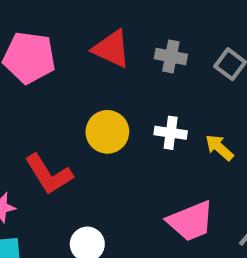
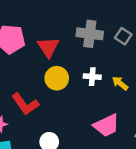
red triangle: (112, 49) -> (48, 47), moved, turned 35
gray cross: (171, 56) -> (90, 34), size x1.5

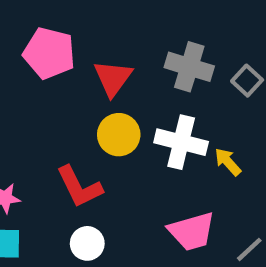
white cross: (92, 77) -> (181, 142), size x1.6
red L-shape: (25, 104) -> (79, 187), moved

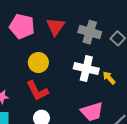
red triangle: (113, 78) -> (55, 27), moved
yellow circle: (119, 135) -> (38, 63), moved

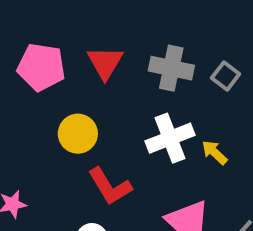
white cross: (86, 69) -> (170, 138), turned -30
red L-shape: (37, 91) -> (110, 186), moved

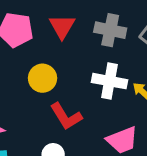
white cross: (170, 138) -> (110, 81), turned 32

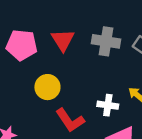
white cross: (110, 81) -> (108, 105), moved, size x0.7

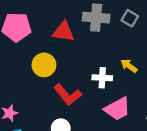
red triangle: (63, 40) -> (63, 32), moved, turned -45

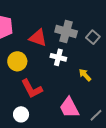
white cross: (102, 78) -> (58, 57), moved
pink trapezoid: (117, 109) -> (69, 108), turned 80

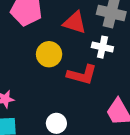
red L-shape: (32, 89) -> (82, 75), moved, turned -45

